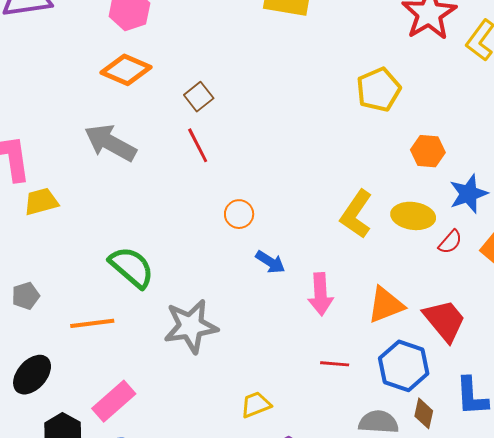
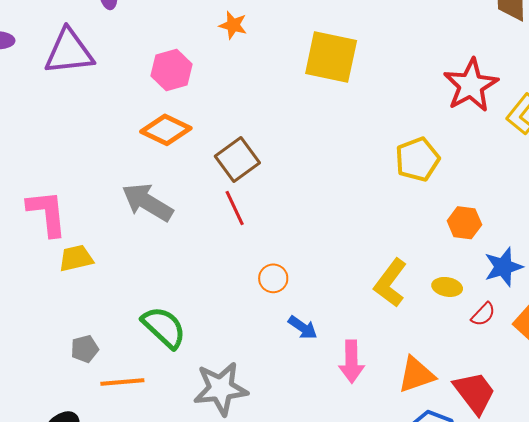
brown square: (199, 97) -> (237, 160), size x1.5
yellow ellipse: (413, 216) -> (447, 287), size x0.7
gray pentagon: (26, 296) -> (85, 349), moved

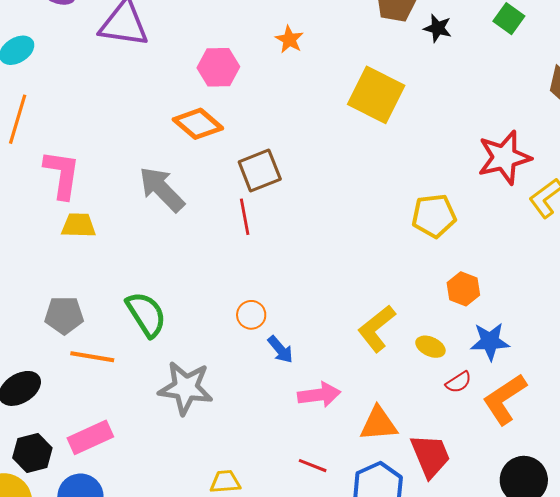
orange circle: (273, 278) -> (251, 315), moved
gray pentagon: (85, 349) -> (64, 315), size x1.4
pink arrow: (352, 362) -> (319, 395), turned -111

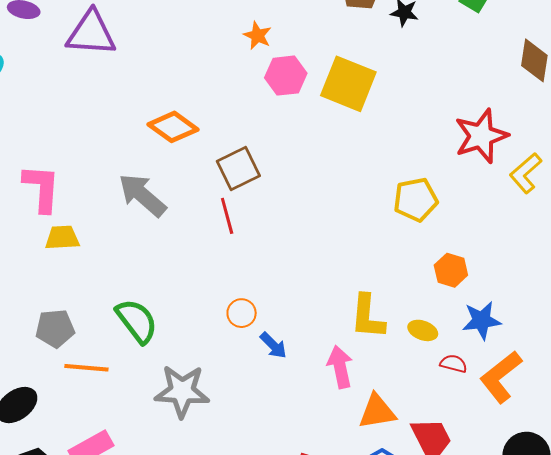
pink hexagon: (218, 67) -> (286, 76), moved
yellow L-shape: (377, 328) -> (368, 317), turned -42
red semicircle: (459, 382) -> (454, 364), turned -128
pink arrow: (319, 395) -> (340, 367), moved, turned -90

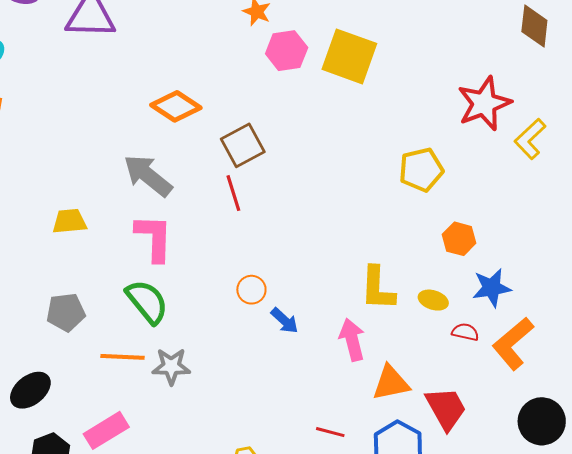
pink L-shape: (42, 188) -> (154, 238), moved
orange line: (86, 368) -> (122, 357), moved
gray star: (182, 391) -> (171, 366), moved, size x0.7

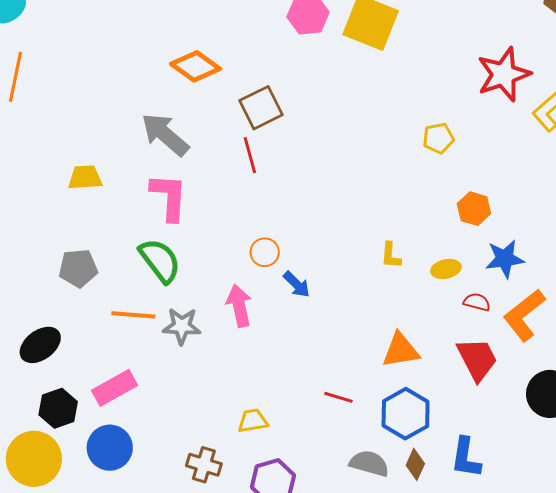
yellow pentagon: (421, 170) -> (438, 138), size x0.7
yellow L-shape: (378, 288) -> (391, 255), size x0.6
yellow ellipse: (433, 300) -> (446, 269), turned -32
pink arrow: (352, 340) -> (239, 306), moved
red trapezoid: (446, 408) -> (477, 359), moved

